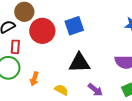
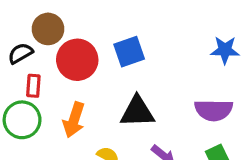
orange arrow: (34, 79) -> (74, 120), moved, size x1.5

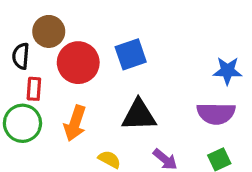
blue star: (225, 50) -> (227, 71), moved
black semicircle: (20, 53) -> (21, 56), turned -55

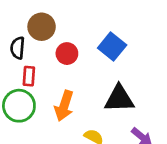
blue square: (131, 54) -> (112, 46), turned -32
red circle: (78, 63) -> (67, 54), size x0.6

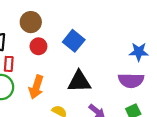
brown circle: (42, 27) -> (31, 22), moved

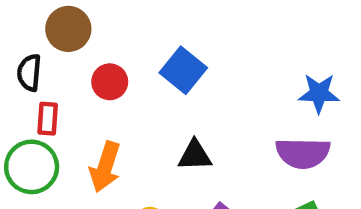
brown circle: (31, 22) -> (68, 29), moved
black triangle: (79, 82) -> (195, 155), size x0.7

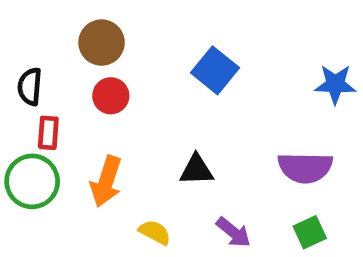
brown circle: (68, 29) -> (102, 43), moved
blue square: (183, 70) -> (215, 70), moved
blue star: (319, 93) -> (335, 84), moved

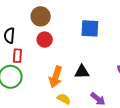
blue square: (215, 70) -> (90, 28), turned -36
orange arrow: (106, 181) -> (56, 77), moved

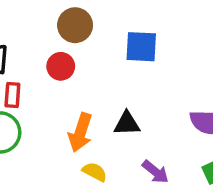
brown circle: (41, 16) -> (75, 25), moved

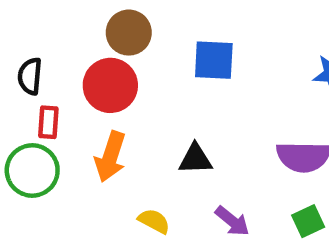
red circle: (61, 66) -> (110, 85), size x1.5
orange arrow: (80, 132) -> (110, 157), moved

